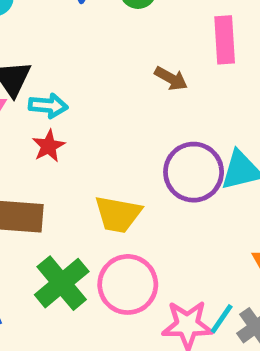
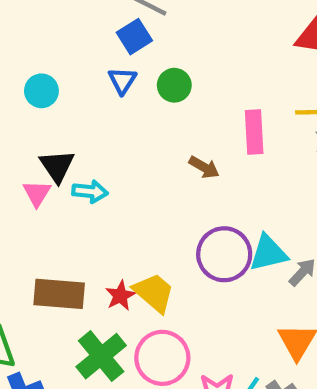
red star: (49, 146) -> (120, 296), moved
yellow trapezoid: (118, 214) -> (154, 293), turned -150

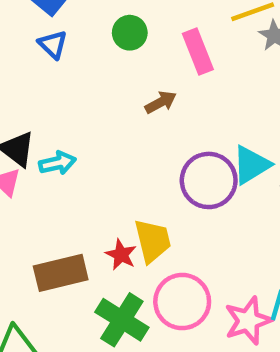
green circle: (174, 85) -> (130, 33), moved
brown arrow: (204, 167) -> (161, 102), turned -40
yellow trapezoid: (154, 293) -> (153, 241), turned 54

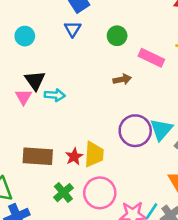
pink rectangle: (198, 52) -> (151, 58), turned -60
cyan triangle: (251, 165) -> (161, 129), turned -35
green cross: (122, 320) -> (63, 193), size x0.7

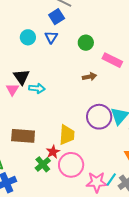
cyan circle: (25, 36) -> (28, 37), moved
red star: (74, 157) -> (53, 152), moved

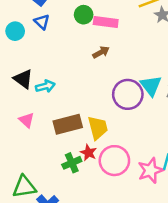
pink rectangle: (112, 60) -> (106, 22), moved
pink triangle: (12, 89) -> (26, 120), moved
brown rectangle: (23, 136) -> (68, 124), moved
green cross: (43, 164) -> (72, 163), moved, turned 35

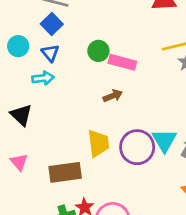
cyan circle: (15, 31) -> (18, 46), moved
cyan arrow: (45, 86) -> (43, 78), moved
yellow trapezoid: (98, 128) -> (98, 143), moved

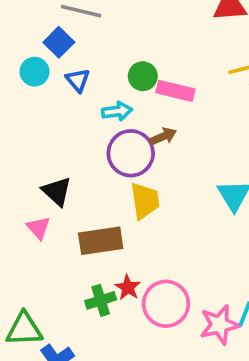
blue square: (52, 24) -> (59, 42), moved
cyan arrow: (43, 78) -> (117, 111), moved
black triangle: (21, 115) -> (57, 191), moved
purple circle: (137, 147) -> (131, 153), moved

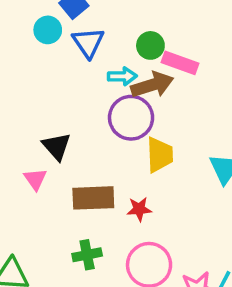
blue triangle: (78, 80) -> (88, 43), size x1.4
brown arrow: (163, 136) -> (152, 85), moved, size x1.6
yellow trapezoid: (145, 201) -> (160, 155), moved
red star: (128, 287) -> (139, 209), moved, turned 30

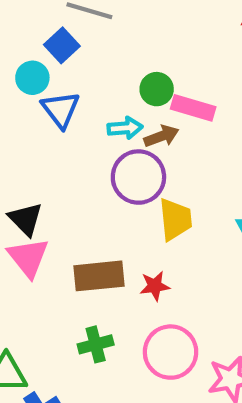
blue triangle: (88, 43) -> (61, 110), moved
brown arrow: (152, 85) -> (161, 136), size x0.7
black triangle: (57, 146) -> (26, 219), moved
pink triangle: (35, 179) -> (28, 258), size x1.5

